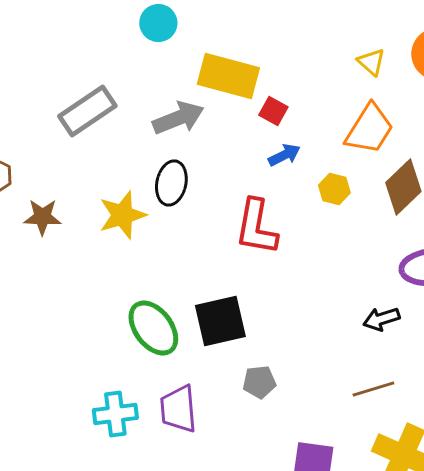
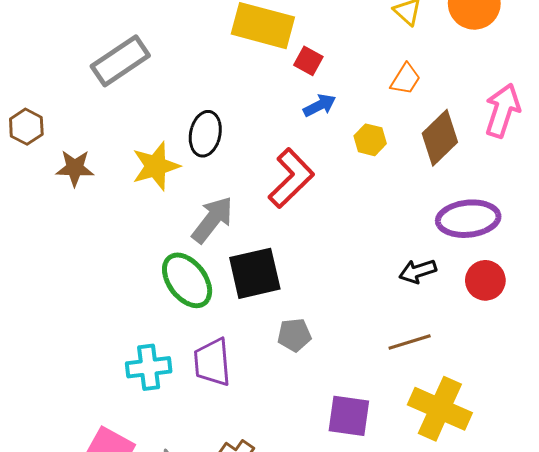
gray arrow: (178, 118) -> (212, 220), moved, turned -30
orange trapezoid: (369, 129) -> (405, 79), size x0.6
red L-shape: (256, 227) -> (291, 178), turned -144

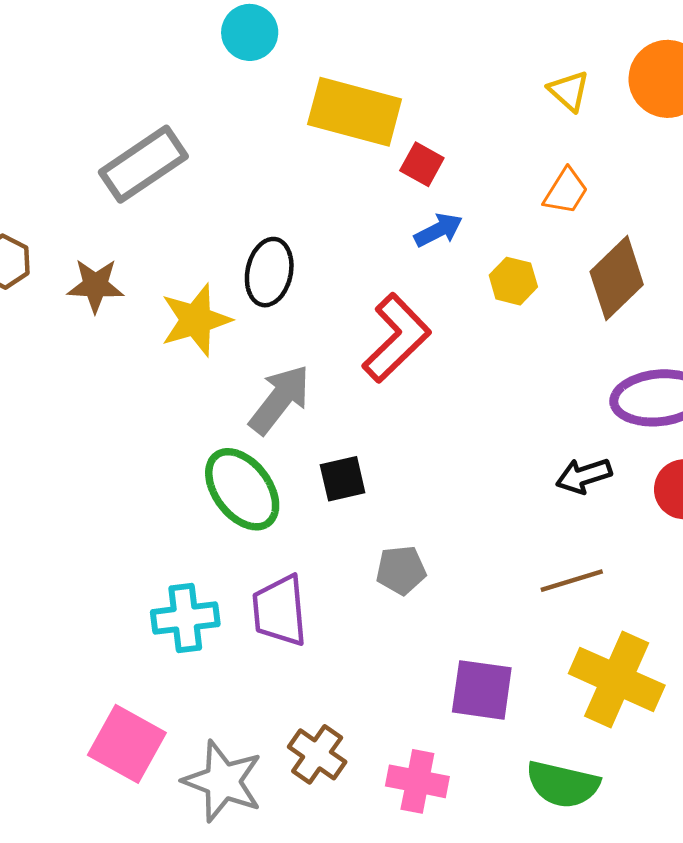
brown star: (75, 168) -> (95, 286), moved
black square: (255, 273) -> (343, 479), size x0.6

